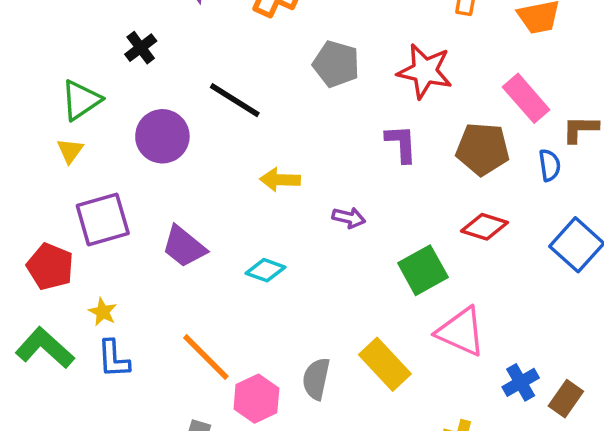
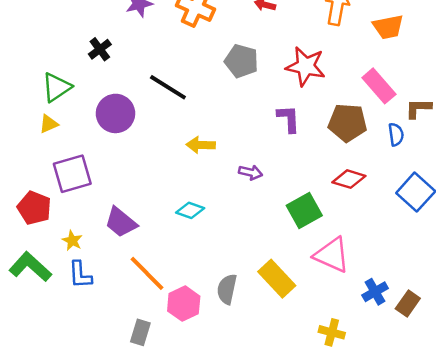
yellow triangle: (70, 151) -> (49, 124), turned 30
purple trapezoid: (184, 247) -> (121, 222), moved

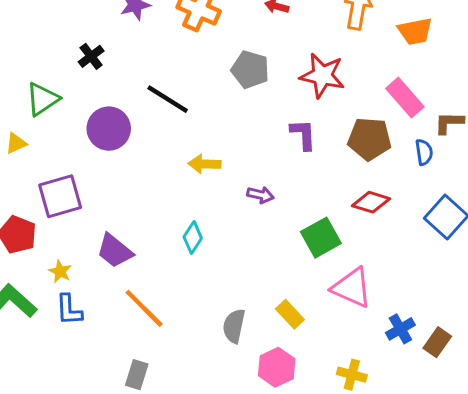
yellow triangle: (49, 124) -> (16, 143), moved
cyan diamond: (190, 210) -> (193, 238), turned -76
yellow rectangle: (277, 279) -> (290, 314), size x0.7
pink hexagon: (184, 304) -> (277, 367), moved

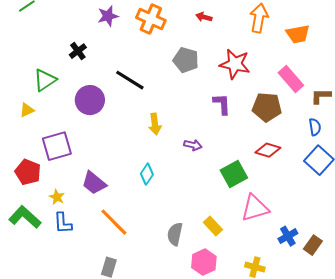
blue semicircle: (424, 152) -> (315, 127), moved
yellow arrow: (204, 164) -> (155, 124), turned -100
pink triangle: (352, 288) -> (255, 208), turned -40

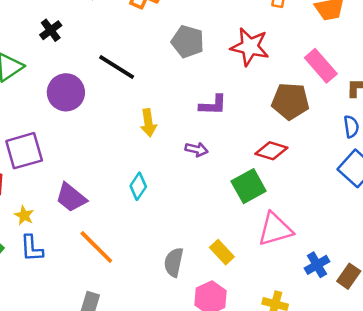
purple L-shape: (222, 104) -> (213, 105), moved, turned 95
red diamond: (268, 150) -> (271, 151), moved

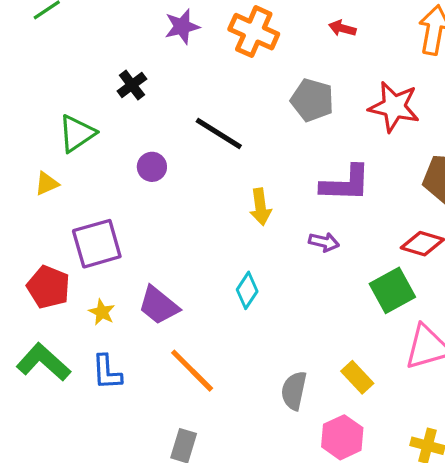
purple circle: (66, 92) -> (152, 167), size x0.6
purple L-shape: (213, 105) -> (346, 184), size x1.4
yellow star: (24, 215) -> (102, 312), moved

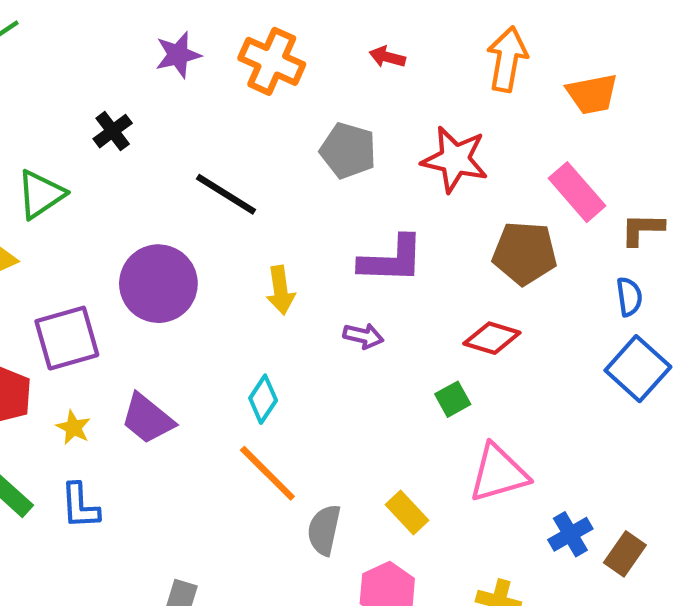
purple circle: (152, 167) -> (158, 284), moved, size x2.0
green square: (392, 290) -> (453, 399), size x0.6
orange line: (192, 371) -> (267, 473), moved

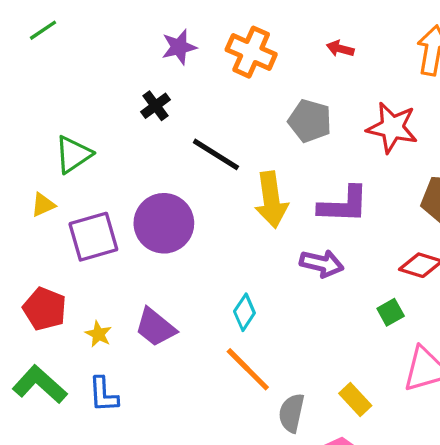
black cross: (113, 131) -> (155, 106), moved
yellow arrow: (280, 290) -> (271, 200), moved, size x1.5
purple arrow: (363, 336) -> (322, 264), size x1.4
purple square: (67, 338) -> (93, 237), moved

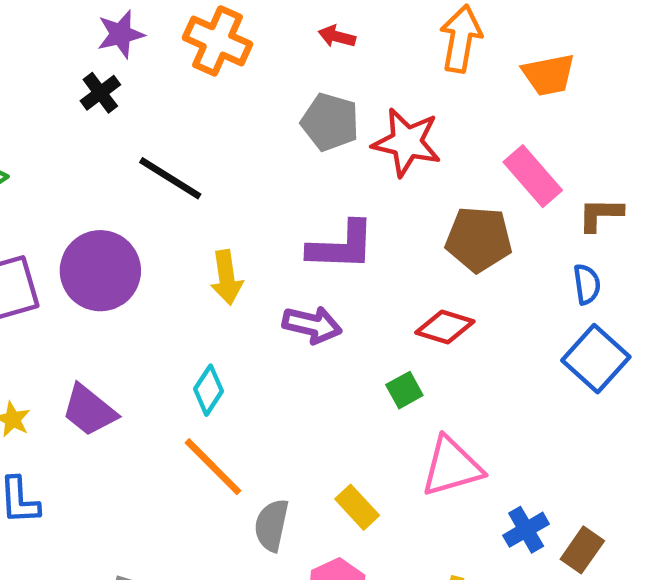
black cross: (155, 106) -> (100, 93), moved
gray pentagon: (310, 121) -> (330, 122), moved
yellow arrow: (271, 200) -> (226, 277), moved, size x0.7

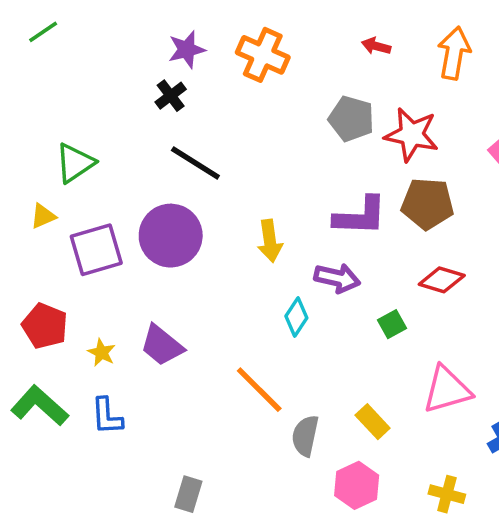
red arrow: (337, 36) -> (376, 46), moved
black line: (170, 178) -> (195, 163), moved
brown pentagon: (479, 239) -> (427, 204), moved
cyan diamond: (208, 390) -> (296, 317), moved
green square: (404, 390) -> (392, 324), moved

